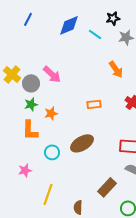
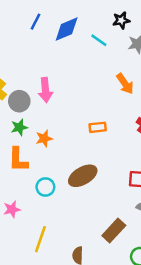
blue line: (28, 19) -> (35, 22), moved
pink arrow: (52, 74) -> (45, 90), turned 42

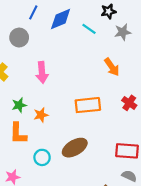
gray circle: (19, 101) -> (19, 38), moved
orange rectangle: (98, 127) -> (88, 105), size x1.6

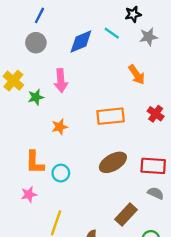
blue line: (33, 12) -> (39, 15), moved
blue diamond: (61, 19) -> (81, 41), moved
green star: (19, 105) -> (36, 97), moved
orange L-shape: (18, 133) -> (35, 162), moved
brown ellipse: (75, 148) -> (113, 162), moved

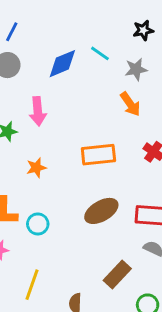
black star: (133, 14) -> (143, 30), moved
gray star: (148, 37) -> (136, 69), moved

